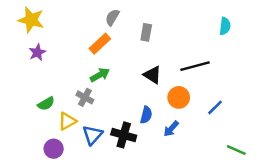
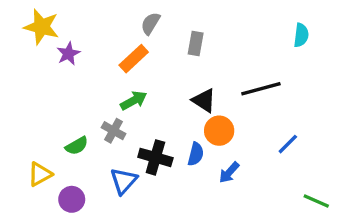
purple star: (37, 52) -> (68, 54), moved
orange circle: (179, 97) -> (219, 131), moved
green semicircle: (46, 104) -> (77, 146), moved
yellow triangle: (67, 121) -> (40, 174), moved
black cross: (124, 135) -> (155, 157), moved

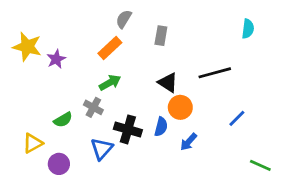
yellow star: (42, 27) -> (27, 47), moved
purple star: (68, 54) -> (56, 59), moved

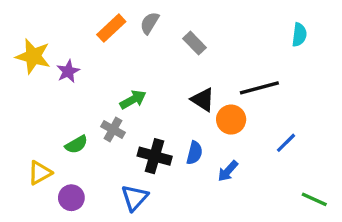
gray rectangle: (161, 36) -> (194, 43), turned -54
orange rectangle: (110, 48) -> (111, 28), moved
orange circle: (180, 107) -> (231, 120), moved
blue triangle: (102, 149) -> (135, 198), moved

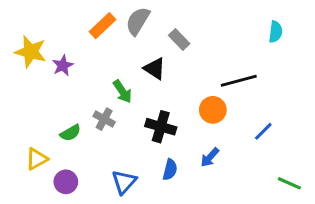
gray semicircle: (150, 23) -> (138, 21), size x1.4
green arrow: (133, 100) -> (122, 91), turned 85
black triangle: (203, 100) -> (155, 69), moved
blue semicircle: (194, 153) -> (170, 170), moved
black cross: (155, 156) -> (161, 127), moved

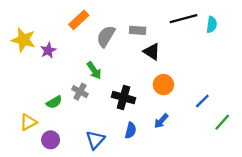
gray semicircle: (138, 21) -> (106, 36), moved
gray rectangle: (179, 39) -> (138, 30), turned -42
black triangle: (155, 69) -> (152, 52), moved
black line: (239, 81) -> (183, 19), moved
green line: (289, 183) -> (222, 122), moved, turned -72

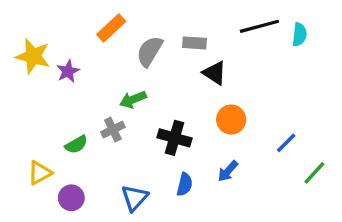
green arrow: (94, 70) -> (133, 100), turned 102
gray cross: (80, 92) -> (113, 130), turned 35

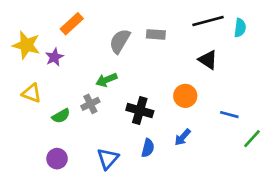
orange rectangle: (111, 28) -> (72, 24), moved
black triangle: (214, 73) -> (208, 60), moved
blue line: (286, 143) -> (229, 115), turned 60
yellow triangle: (40, 173) -> (32, 93), moved, turned 50

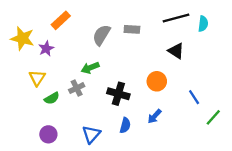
yellow triangle: (32, 93) -> (37, 78), moved, turned 42
blue line: (229, 115) -> (194, 97), turned 42

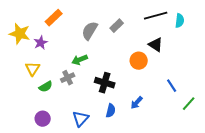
gray rectangle: (132, 29) -> (117, 26), turned -48
orange circle: (157, 81) -> (139, 61), moved

